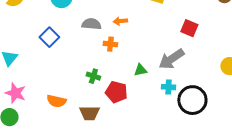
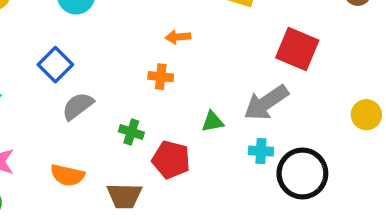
gray semicircle: (91, 24) -> (78, 106), moved, turned -42
red square: (189, 28) -> (297, 49), size x1.4

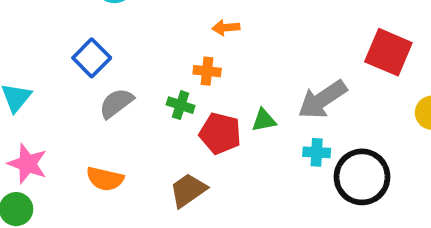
red square: (297, 49) -> (388, 52), moved
green cross: (131, 132) -> (181, 105), moved
red pentagon: (171, 160) -> (220, 133), moved
brown trapezoid: (124, 196) -> (188, 190), moved, turned 144

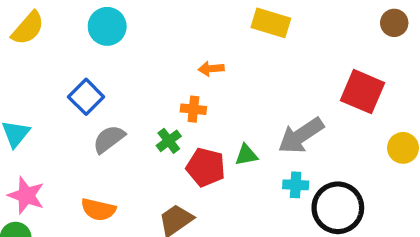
green cross: (181, 105) -> (169, 141), turned 35

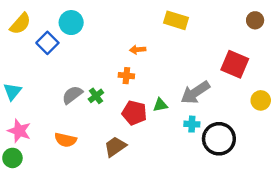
blue square: (86, 97) -> (47, 43), moved
green cross: (169, 141) -> (96, 96), moved

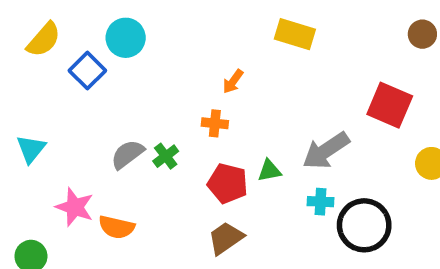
orange arrow: (138, 50) -> (233, 81), turned -49
pink star: (19, 131) -> (75, 207), moved
brown trapezoid: (115, 147) -> (226, 238), moved

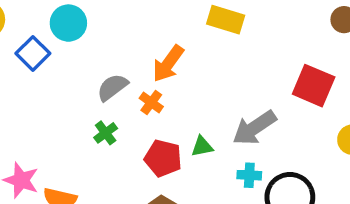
orange arrow: (233, 81) -> (168, 64), size x1.6
orange cross: (215, 123) -> (151, 102), turned 30
gray semicircle: (127, 154) -> (112, 87), moved

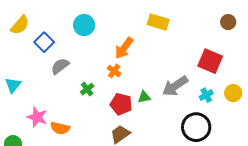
cyan circle: (68, 23) -> (84, 25), moved
gray semicircle: (112, 87) -> (60, 66), moved
cyan cross: (249, 175) -> (206, 95), moved, turned -32

